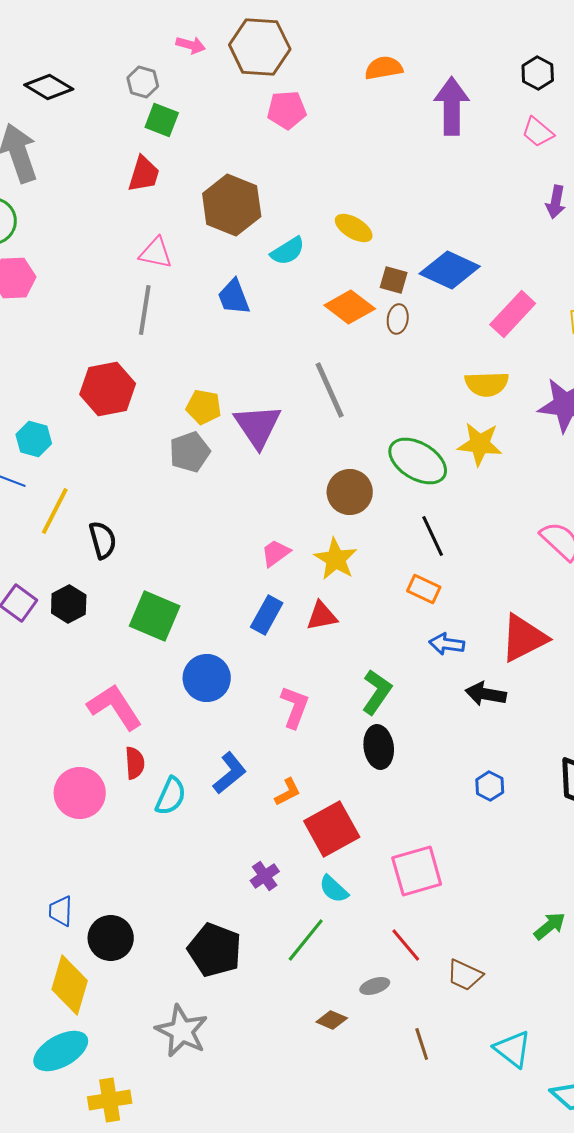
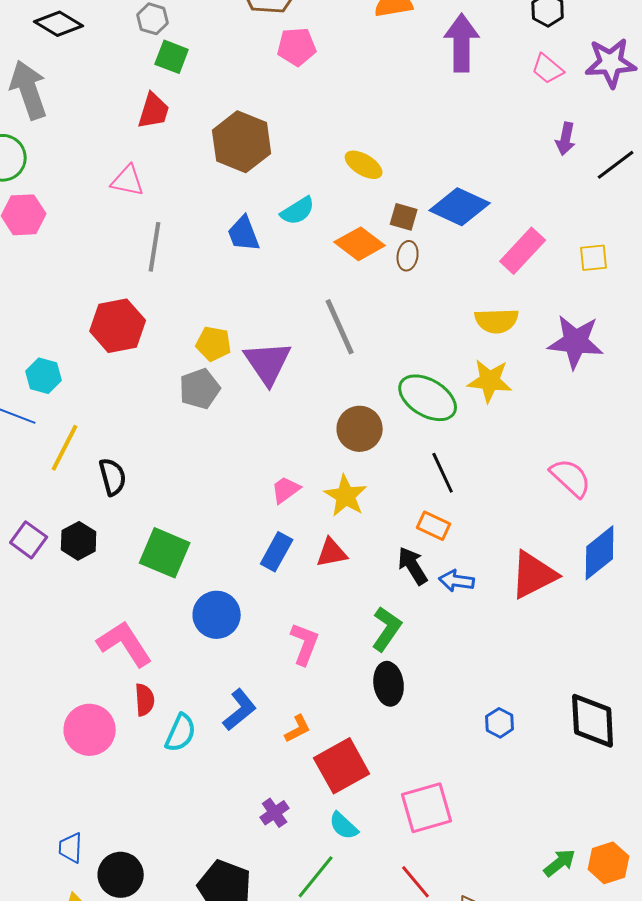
cyan semicircle: (288, 251) -> (298, 211), moved
pink triangle: (156, 253) -> (128, 181), moved
black arrow: (486, 694) -> (413, 566), moved, turned 48

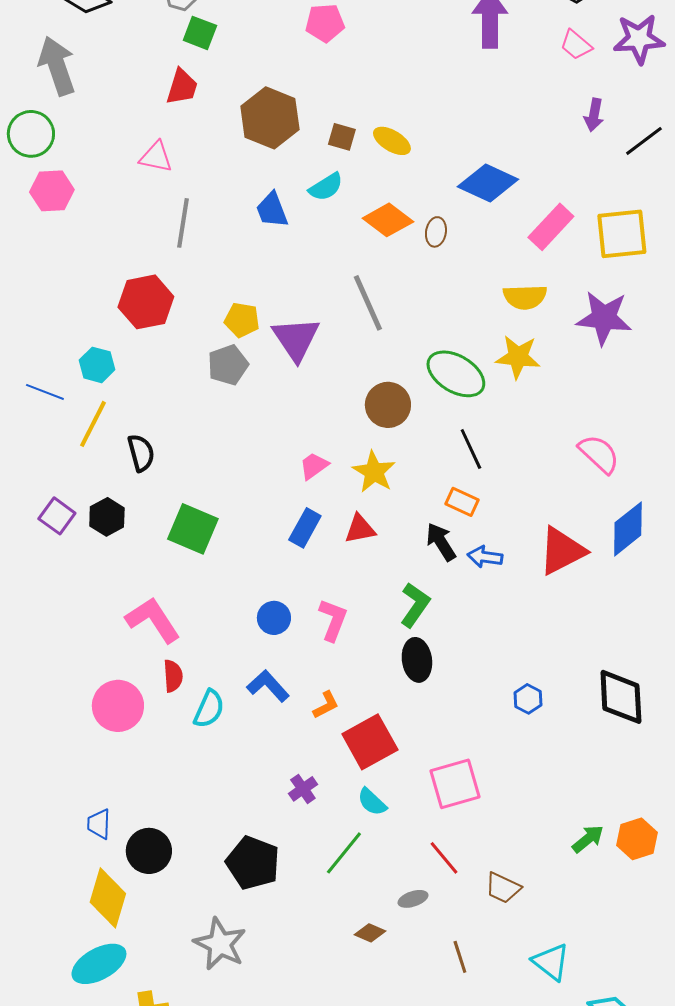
brown square: (404, 217) -> (342, 137), moved
yellow square: (594, 258) -> (622, 234), size x1.8
cyan hexagon: (44, 376) -> (97, 365), moved
blue circle: (217, 615) -> (274, 618), moved, size x0.7
blue L-shape: (240, 710) -> (268, 686), turned -93

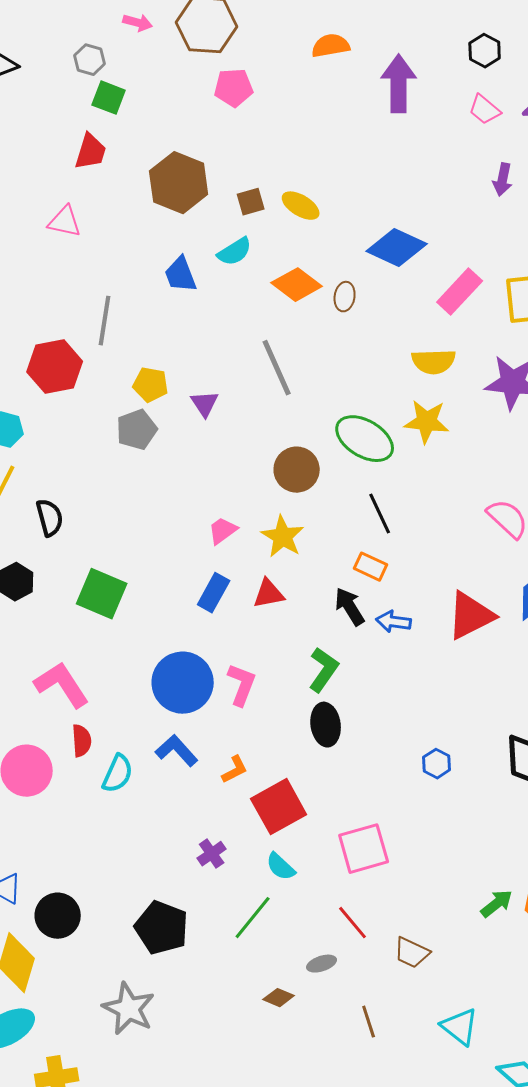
brown square: (342, 137) -> (251, 202), turned -32
gray line: (183, 223) -> (105, 321), moved
purple triangle: (296, 339) -> (205, 404), size x0.6
blue circle: (274, 618) -> (183, 683), size x1.8

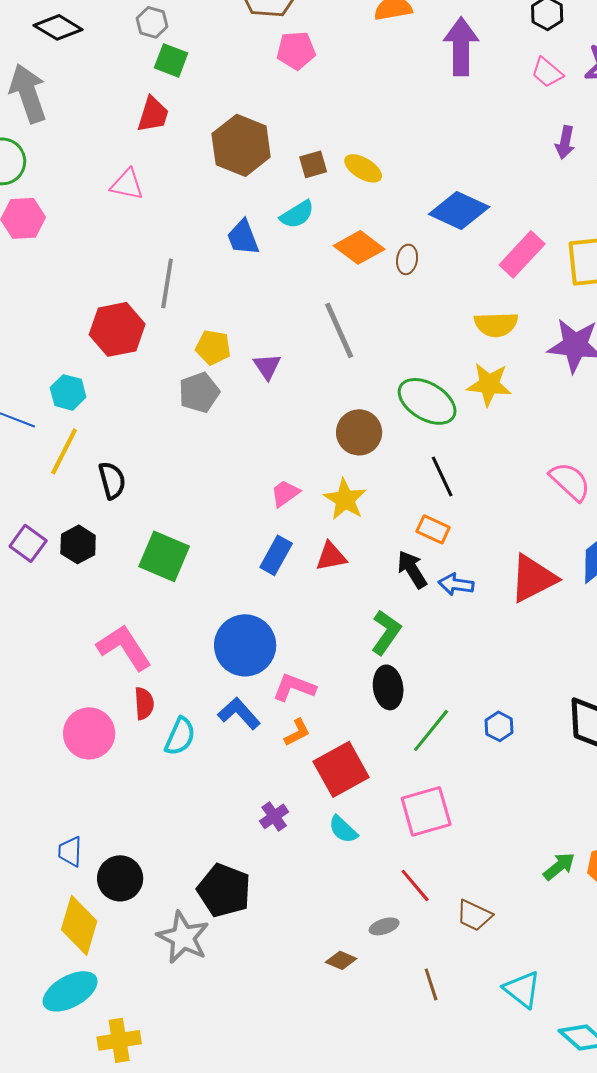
pink L-shape: (242, 685) -> (294, 687), moved, turned -90
green line: (253, 918) -> (431, 730), moved
gray star: (129, 1009) -> (183, 937), moved

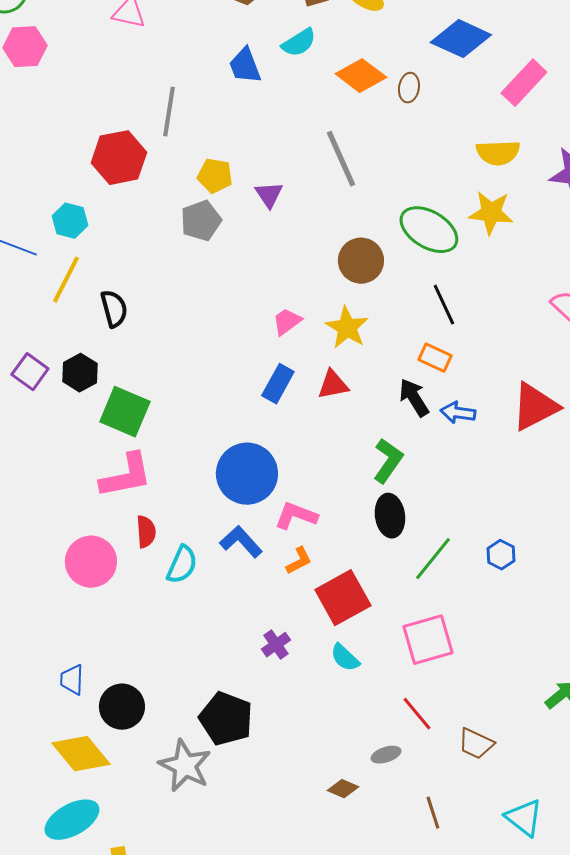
green square: (164, 556) -> (125, 412), moved
pink L-shape: (124, 647) -> (126, 476), turned 112
yellow diamond: (79, 925) -> (81, 754), turned -56

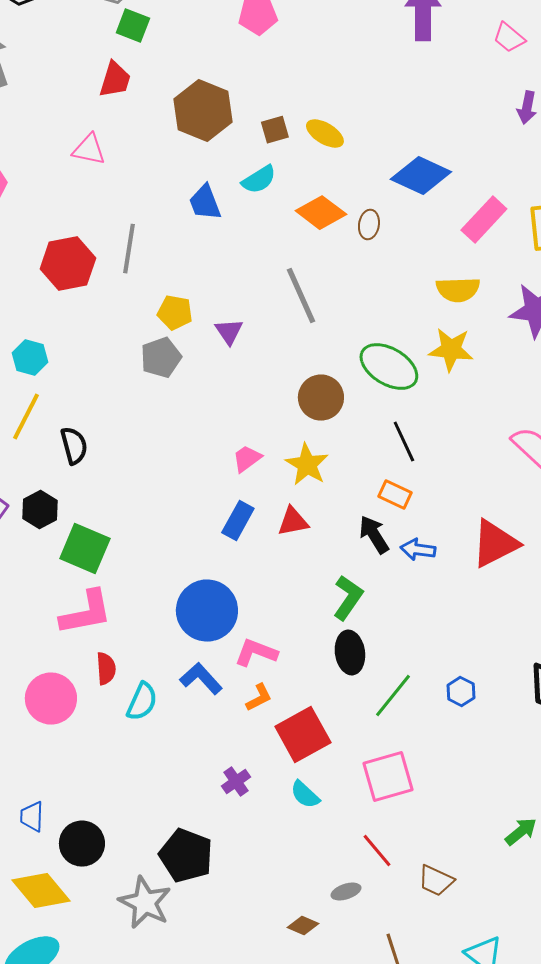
red hexagon: (119, 158) -> (68, 264), moved

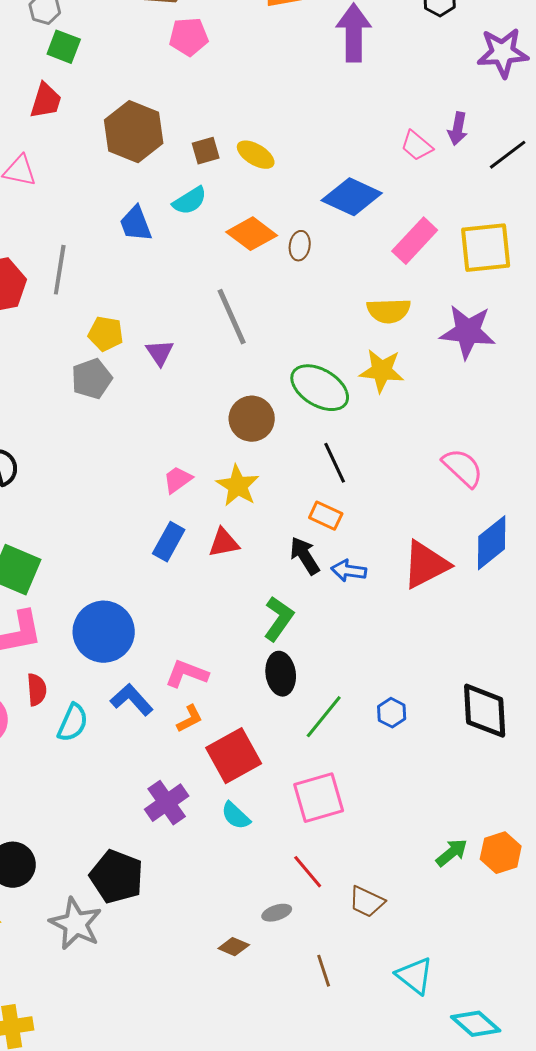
pink trapezoid: (509, 38) -> (417, 146), moved
blue circle: (207, 611) -> (104, 632), moved
purple cross: (236, 782) -> (167, 803), size x1.5

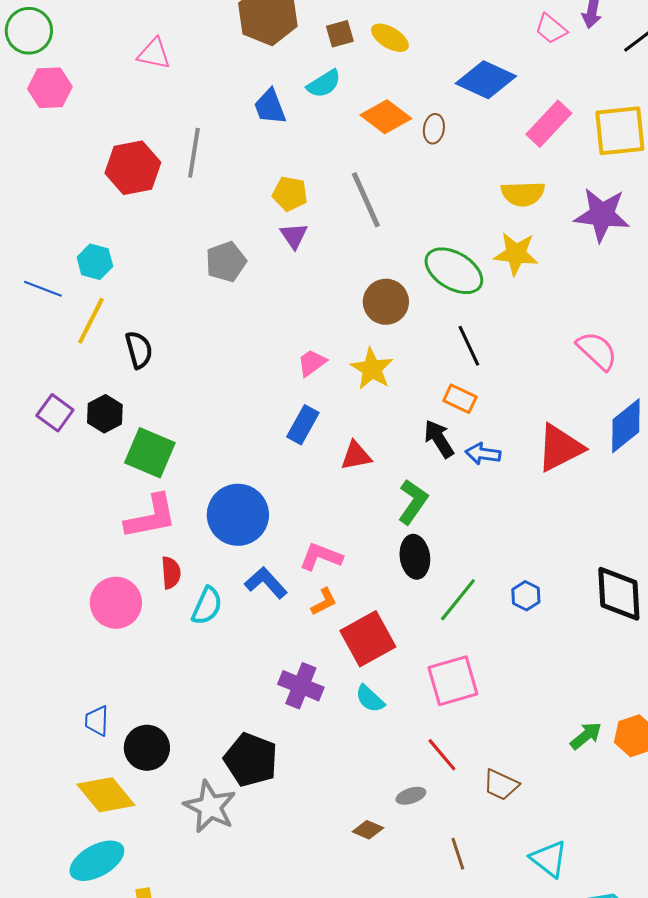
yellow pentagon: (106, 334) -> (290, 194), moved
red triangle: (224, 543) -> (356, 456), moved
purple cross: (167, 803) -> (301, 686), turned -33

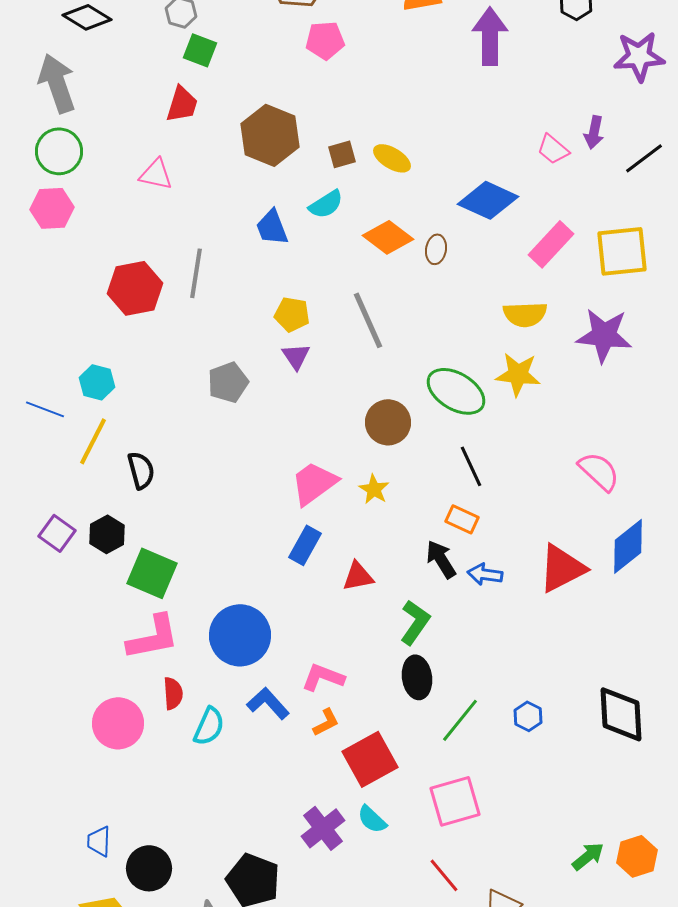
green circle: (29, 31) -> (59, 151), moved
pink trapezoid: (312, 363) -> (314, 483), size x1.6
yellow star: (372, 369) -> (374, 489), size x0.7
purple cross: (301, 686) -> (323, 828), moved, turned 30

